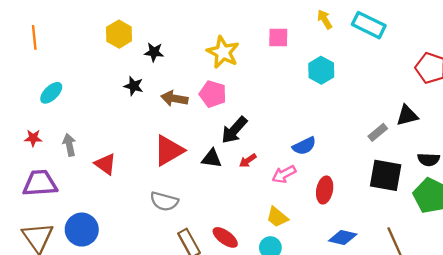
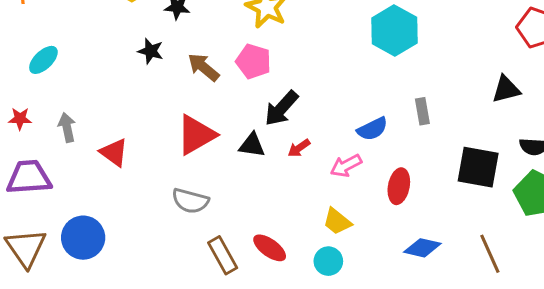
cyan hexagon: (321, 70) -> (394, 31), size x1.4
brown arrow: (174, 98) -> (204, 67), turned 30
gray rectangle: (378, 132) -> (422, 111), moved, turned -60

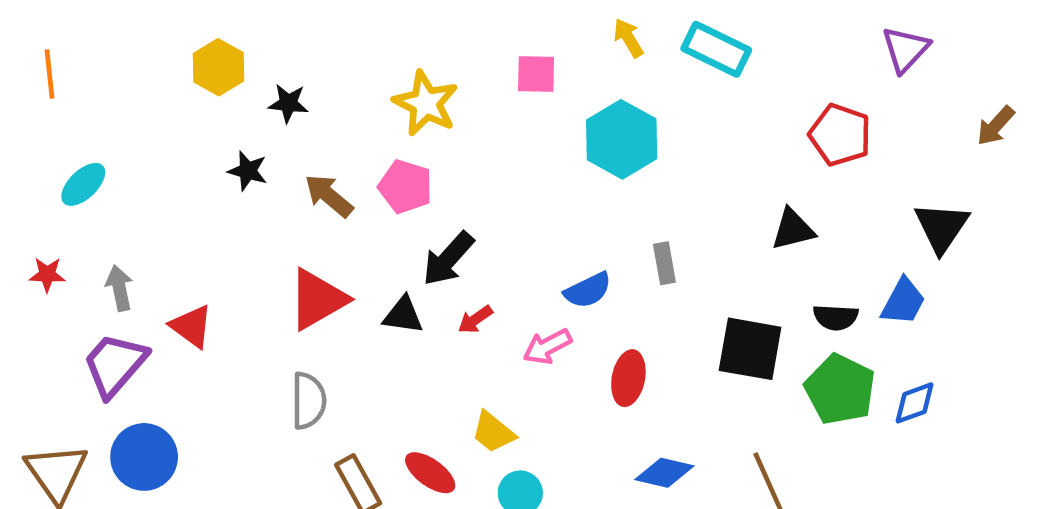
purple trapezoid: (29, 177) -> (115, 365), moved, turned -45
gray semicircle: (190, 201) -> (309, 401), turned -105
yellow trapezoid: (337, 221) -> (493, 432), moved

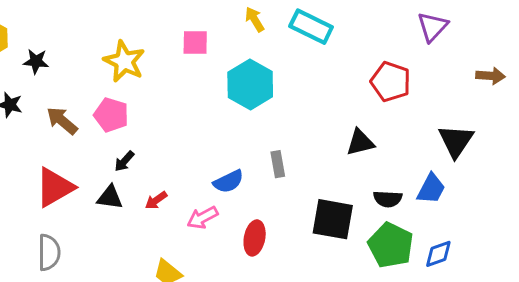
brown arrow: (996, 126) -> (491, 76), turned -128
black arrow: (448, 259) -> (124, 161), moved, size x0.6

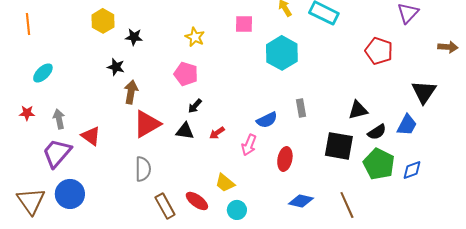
yellow star: (124, 61) -> (195, 37), size x0.7
brown arrow: (62, 121) -> (131, 92), moved, turned 60
black triangle: (360, 142) -> (358, 110), moved
black semicircle: (388, 199) -> (377, 132), turned -36
pink arrow: (202, 218) -> (249, 145), turned -40

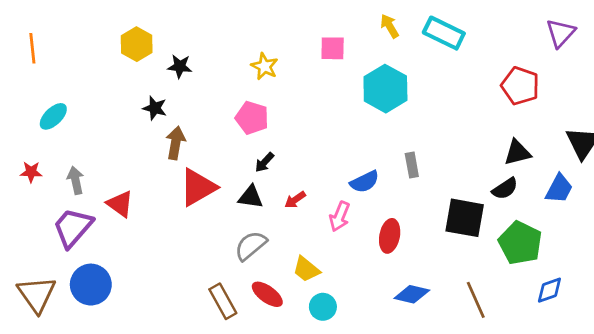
black triangle: (358, 110) -> (517, 153), moved
black semicircle: (377, 132) -> (505, 189), moved
gray semicircle: (143, 169) -> (251, 246), moved, turned -130
blue diamond: (412, 170) -> (549, 290), moved

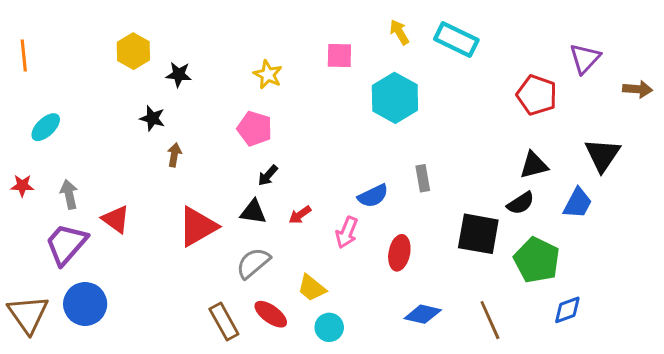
purple triangle: (561, 33) -> (585, 58), moved
brown arrow: (176, 143) -> (174, 155), size x0.7
red triangle: (198, 187) -> (198, 227), moved

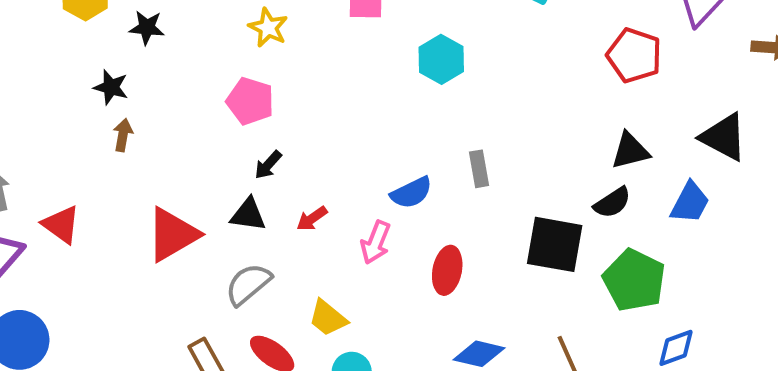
cyan hexagon: (395, 98) -> (441, 59), size x0.7
brown arrow: (174, 155) -> (123, 135), moved
black triangle: (602, 155) -> (724, 137), turned -36

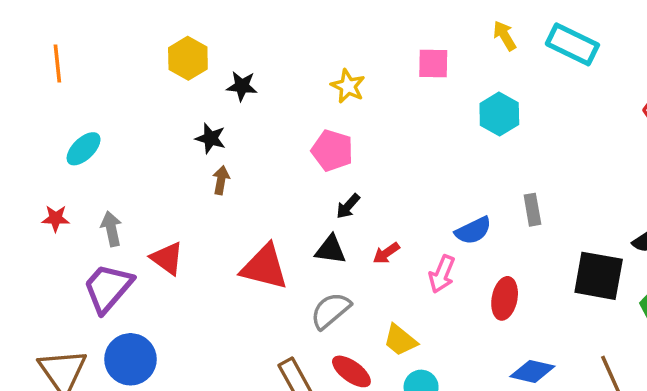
red triangle: (173, 234) -> (264, 267), turned 44

